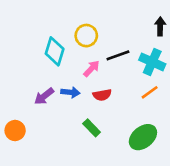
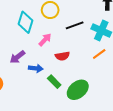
pink arrow: (92, 69) -> (45, 40), moved
blue arrow: (70, 92) -> (36, 68), moved
green ellipse: (143, 137) -> (78, 90), moved

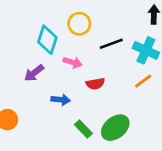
pink arrow: (45, 40) -> (73, 62), turned 64
purple arrow: (17, 57) -> (34, 73), moved
green rectangle: (54, 82) -> (83, 129), moved

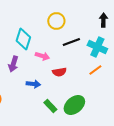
yellow circle: (79, 24) -> (56, 21), moved
purple arrow: (34, 73) -> (13, 64), turned -35

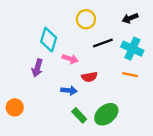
black arrow: (103, 20) -> (130, 18), moved, turned -112
orange line: (95, 70) -> (130, 75), turned 48
blue arrow: (33, 84) -> (69, 90), moved

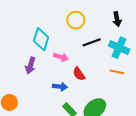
black arrow: (130, 18) -> (117, 19), turned -80
red semicircle: (89, 77) -> (79, 74), turned 64

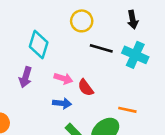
black line: (92, 42) -> (101, 48), turned 36
pink arrow: (61, 57) -> (63, 78), moved
orange line: (117, 72) -> (127, 110), moved

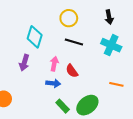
black line: (101, 48) -> (74, 42), moved
pink arrow: (63, 78) -> (54, 64), turned -96
orange line: (127, 110) -> (116, 84), moved

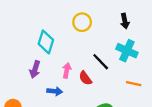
black line: (74, 42) -> (101, 62), moved, turned 30
blue arrow: (53, 83) -> (55, 91), moved
orange line: (116, 84) -> (134, 84), moved

